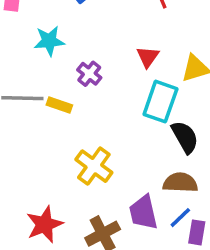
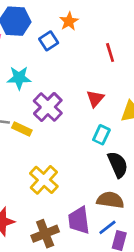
purple cross: (89, 74) -> (48, 107), size x1.5
cyan rectangle: (160, 102) -> (101, 135), size x0.6

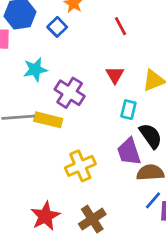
yellow rectangle: (22, 129) -> (48, 120), size x1.4
yellow cross: (44, 180) -> (80, 166), turned 36
purple trapezoid: (79, 220) -> (129, 152), moved

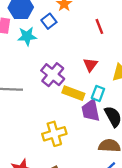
cyan star: (35, 70) -> (27, 36), moved
yellow rectangle: (48, 120) -> (73, 93), moved
purple trapezoid: (129, 152) -> (91, 110), moved

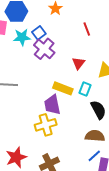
blue square: (49, 21) -> (39, 33), moved
purple cross: (53, 75) -> (44, 49), moved
purple trapezoid: (91, 110) -> (52, 105), moved

